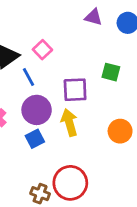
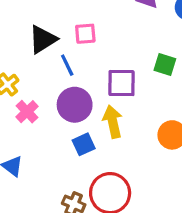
pink square: (42, 50) -> (85, 34), turned 36
blue square: (35, 139) -> (84, 144), moved

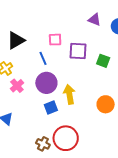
black triangle: (43, 39) -> (16, 40), moved
purple square: (121, 83) -> (78, 51), moved

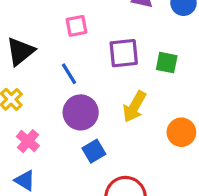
pink square: (55, 40) -> (77, 26), moved
pink cross: (17, 86) -> (28, 141), moved
yellow arrow: (69, 94) -> (134, 107), moved, turned -132

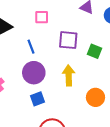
yellow arrow: (134, 107) -> (69, 75), turned 138

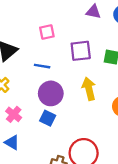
blue line: (31, 47) -> (42, 66), turned -48
blue square: (38, 99) -> (48, 118), moved, turned -32

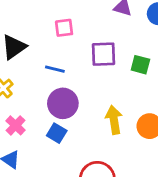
yellow arrow: (89, 89) -> (114, 120), moved

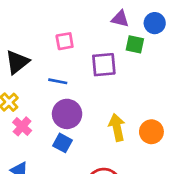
green square: (140, 65) -> (135, 44), moved
pink cross: (16, 125) -> (22, 126), moved

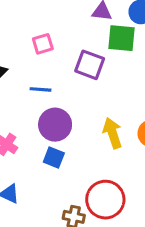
green square: (135, 44) -> (121, 38), size x1.4
purple square: (104, 65) -> (90, 65), turned 32

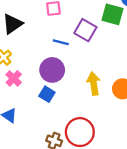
blue line: (40, 89) -> (61, 42), moved

